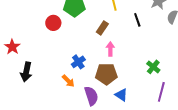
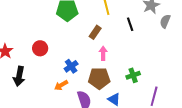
red circle: (53, 23) -> (40, 48), moved
green cross: (153, 67) -> (133, 75), moved, turned 32
orange arrow: (68, 81) -> (61, 85), turned 104

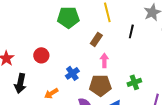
black line: (130, 24) -> (131, 31), turned 32
orange arrow: (61, 85) -> (51, 93), moved

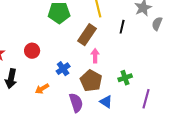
brown rectangle: (96, 39) -> (87, 35), size x1.5
brown pentagon: (100, 85) -> (91, 81), turned 30

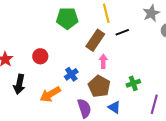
black line: (122, 27) -> (122, 32), moved, turned 56
orange arrow: (42, 89) -> (50, 94), size x1.5

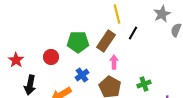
green pentagon: (67, 18) -> (78, 42), moved
black line: (122, 32) -> (133, 33), turned -40

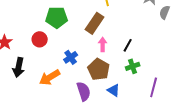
black line: (133, 33) -> (128, 45), moved
green pentagon: (78, 42) -> (57, 17), moved

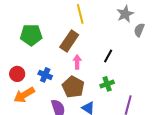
red circle: (40, 39) -> (17, 74), moved
black line: (128, 45) -> (108, 56), moved
blue cross: (71, 57) -> (45, 75), turned -32

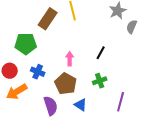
green pentagon: (31, 35) -> (26, 44), moved
brown rectangle: (69, 41) -> (48, 19), moved

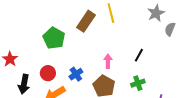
green pentagon: (26, 44) -> (54, 38), moved, turned 30
blue cross: (38, 72) -> (76, 74), turned 32

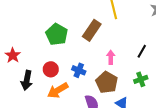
brown rectangle: (86, 21) -> (92, 30), moved
blue cross: (76, 74) -> (79, 70), turned -32

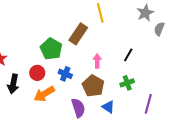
green pentagon: (57, 34) -> (51, 49), moved

